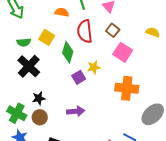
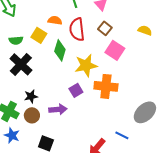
orange semicircle: (62, 12) -> (55, 20), moved
yellow star: (94, 67) -> (86, 65), size x1.6
purple square: (79, 77) -> (76, 90), moved
orange cross: (127, 88) -> (106, 86), moved
purple arrow: (76, 111) -> (58, 109), moved

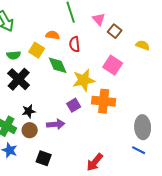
brown square: (105, 28) -> (115, 31), moved
red semicircle: (77, 29) -> (75, 44), size x0.7
green diamond: (60, 50) -> (58, 65), turned -40
gray ellipse: (145, 112) -> (143, 127), turned -50
blue line: (122, 135) -> (139, 150), moved

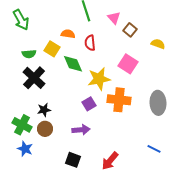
purple arrow: (56, 124) -> (81, 130), moved
gray ellipse: (143, 127) -> (158, 103), moved
black square: (44, 158) -> (73, 160), moved

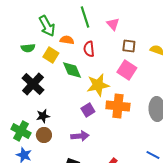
green arrow: (21, 20) -> (47, 26), moved
brown square: (130, 30) -> (129, 46), moved, turned -32
green semicircle: (29, 54) -> (28, 48), moved

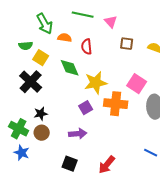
green line: (85, 17) -> (83, 15), turned -60
yellow square: (51, 55) -> (41, 58), moved
pink square: (127, 70) -> (137, 84), moved

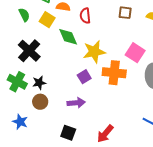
green semicircle: (26, 46) -> (24, 15), turned -112
yellow square: (41, 58) -> (47, 20), moved
green cross: (19, 129) -> (17, 82), moved

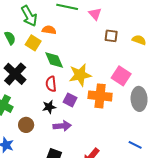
red semicircle: (85, 16) -> (51, 84), moved
purple square: (84, 77) -> (70, 100), turned -32
black star: (39, 83) -> (49, 107), moved

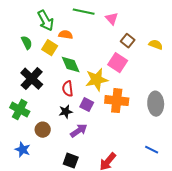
brown square: (111, 36) -> (128, 41), turned 32
pink square: (121, 76) -> (118, 63), moved
purple arrow: (62, 126) -> (79, 131), turned -30

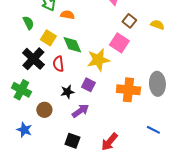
yellow square: (50, 48) -> (48, 38), moved
red semicircle: (68, 89) -> (58, 64), moved
orange cross: (117, 101) -> (128, 90), moved

